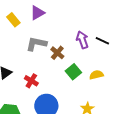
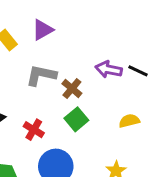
purple arrow: (82, 40) -> (109, 69), turned -60
green square: (73, 72) -> (76, 119), moved

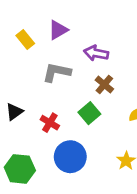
purple arrow: (109, 69) -> (96, 53), moved
brown cross: (72, 88) -> (104, 84), moved

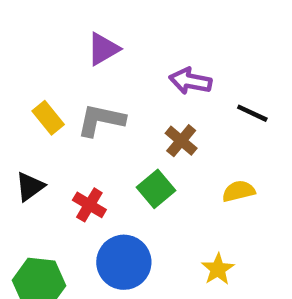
yellow rectangle: (25, 40) -> (48, 118), moved
purple arrow: (96, 53) -> (190, 81), moved

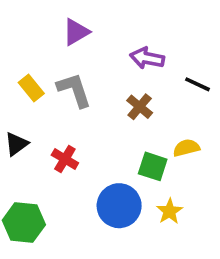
gray L-shape: (101, 120) -> (74, 90), turned 60
green square: (156, 189) -> (153, 166), moved, turned -32
blue circle: (124, 262) -> (119, 206), moved

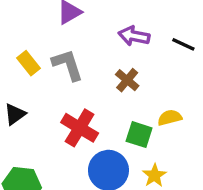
black line: (198, 84) -> (183, 44), moved
red cross: (65, 159) -> (80, 128), moved, size x1.5

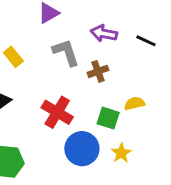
gray L-shape: (68, 65) -> (66, 52), moved
brown cross: (127, 80) -> (98, 71), turned 30

